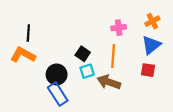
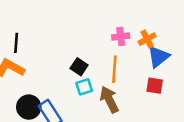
orange cross: (152, 21) -> (147, 39), moved
black circle: (57, 74) -> (29, 107), moved
brown arrow: (109, 82) -> (109, 99), turned 45

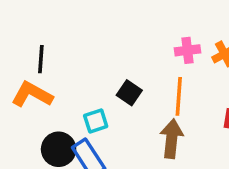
cyan square: (84, 87) -> (96, 121), moved
brown arrow: (109, 99) -> (172, 139), turned 32

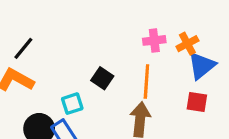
black line: (41, 59) -> (23, 48), turned 35

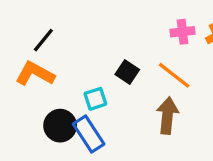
orange line: (146, 81) -> (174, 75), turned -56

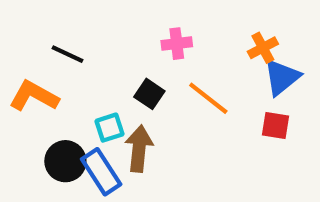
pink cross: (183, 32) -> (177, 44), moved
black line: (43, 40) -> (68, 54), moved, turned 76
brown arrow: (167, 116) -> (139, 149), moved

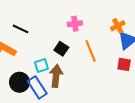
orange line: (208, 98) -> (91, 51), turned 30

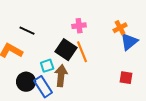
black square: (61, 49) -> (66, 50), size x1.5
orange line: (91, 51) -> (82, 52), moved
red square: (124, 64) -> (126, 78), moved

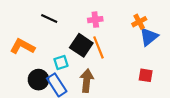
black line: (27, 31) -> (49, 19), moved
brown arrow: (61, 76) -> (87, 81), moved

